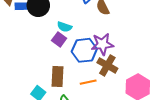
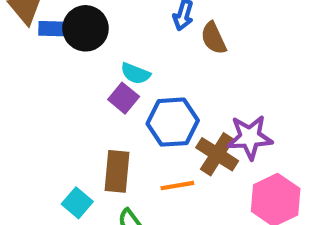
purple star: (102, 44) -> (250, 137), moved

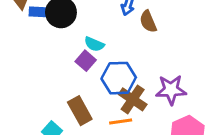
brown cross: (217, 154) -> (133, 99), moved
brown rectangle: (117, 171) -> (80, 111), turned -36

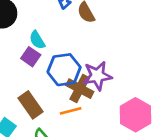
cyan semicircle: (94, 44) -> (37, 40), turned 42
purple star: (171, 90) -> (97, 76), moved

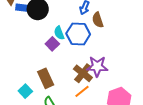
blue hexagon: (64, 70) -> (78, 34), moved
orange line: (71, 111) -> (82, 91), moved, turned -35

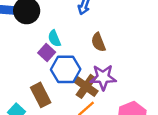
brown semicircle: (98, 20) -> (98, 42), moved
blue hexagon: (78, 34) -> (66, 69), moved

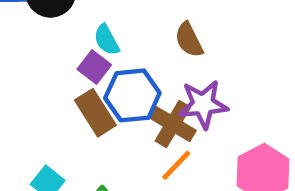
brown rectangle: (41, 95) -> (95, 113), moved

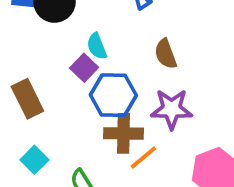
brown rectangle: (95, 113) -> (27, 99), moved
brown cross: (173, 124) -> (124, 133), moved, turned -36

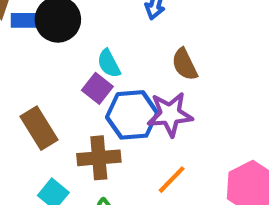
purple star: (172, 109) -> (170, 114), moved
brown cross: (124, 133) -> (99, 158), moved

